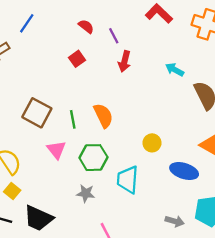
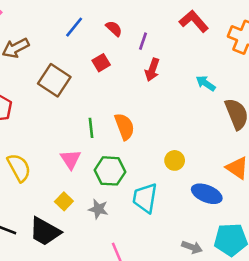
blue line: (27, 23) -> (74, 27), moved
purple line: (114, 36) -> (143, 41), turned 42
brown square: (37, 113) -> (54, 80), moved
yellow square: (12, 191) -> (64, 201), moved

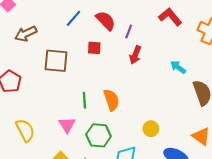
red semicircle: (114, 29) -> (106, 21), size x1.5
red square: (101, 63) -> (94, 48), turned 32
brown square: (54, 80) -> (56, 61), turned -30

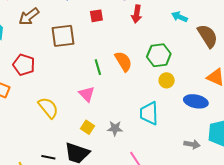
green hexagon: (99, 135) -> (159, 55), moved

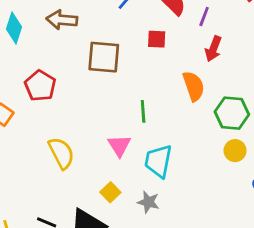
brown arrow: (29, 17) -> (62, 20), turned 30
orange semicircle: (123, 61) -> (194, 86), moved
cyan trapezoid: (149, 113) -> (158, 161), moved

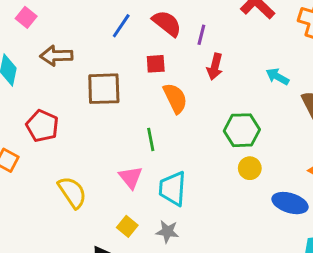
orange semicircle: (194, 86) -> (175, 98), moved

